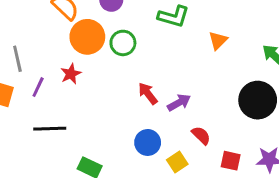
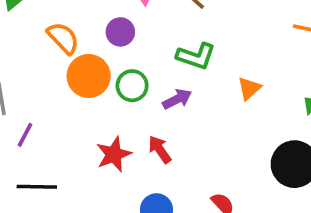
red star: (71, 74) -> (114, 154), moved, size x1.4
purple arrow: (179, 103) -> (177, 99), moved

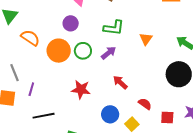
orange semicircle: (63, 38) -> (30, 38), moved
red arrow: (160, 149) -> (120, 82), moved
red star: (114, 154) -> (81, 90), turned -30

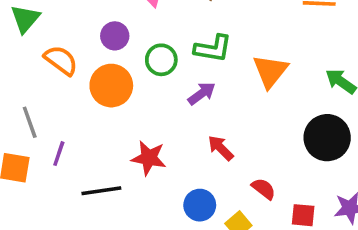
purple circle: (71, 23) -> (115, 36), moved
orange triangle: (146, 39) -> (270, 71), size x1.5
green circle: (83, 51) -> (161, 60), moved
black line: (44, 116) -> (101, 191), moved

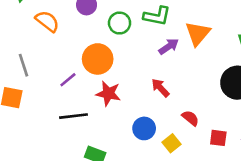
orange circle: (111, 86) -> (98, 59), moved
purple arrow: (202, 94) -> (169, 46), moved
purple line: (59, 154) -> (68, 80), moved, turned 30

